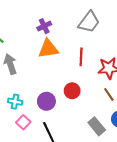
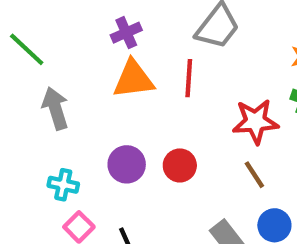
red line: (81, 57) -> (189, 78), moved
purple circle: (46, 101) -> (127, 164), moved

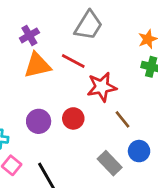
red line: (189, 78) -> (73, 61), turned -60
red star: (255, 122) -> (102, 87), moved

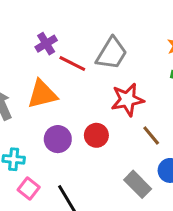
gray trapezoid: (89, 25) -> (112, 53), moved
red line: (73, 61) -> (72, 64), moved
orange triangle: (37, 65) -> (42, 94), moved

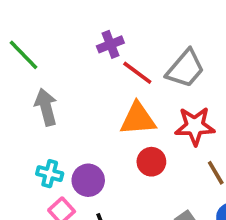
orange triangle: (42, 94) -> (138, 119), moved
purple circle: (58, 139) -> (88, 180), moved

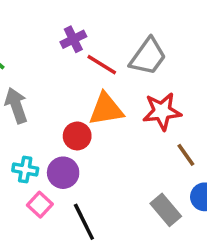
red circle: (151, 162) -> (77, 136), moved

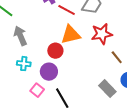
cyan cross: (25, 169) -> (24, 64), moved

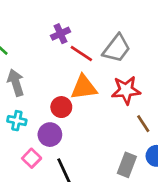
gray rectangle: (107, 89) -> (127, 165), turned 60

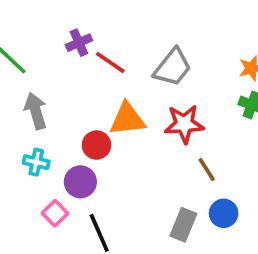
purple cross: (60, 34) -> (79, 43), moved
red line: (81, 53) -> (110, 62), moved

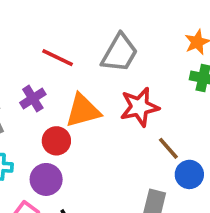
purple cross: (79, 43) -> (33, 99), moved
blue circle: (224, 213) -> (189, 174), moved

